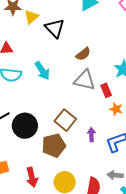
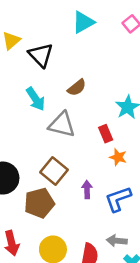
cyan arrow: (42, 71) -> (36, 99), moved
gray triangle: (85, 80) -> (62, 125), moved

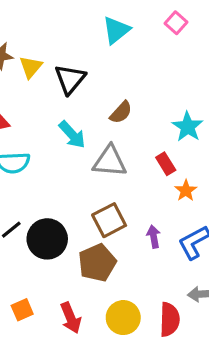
black triangle: (41, 55) -> (70, 79), turned 32
orange star: (118, 157) -> (186, 191), turned 30
brown square: (54, 171) -> (109, 220), turned 32

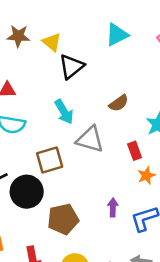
yellow triangle: (31, 67) -> (52, 42), moved, turned -42
brown semicircle: (121, 112) -> (119, 103), moved
brown square: (109, 220) -> (50, 160), moved

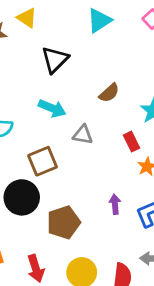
yellow triangle: (52, 42) -> (27, 18), moved
cyan arrow: (64, 112) -> (52, 108), turned -30
gray triangle: (90, 139) -> (83, 135), size x0.7

